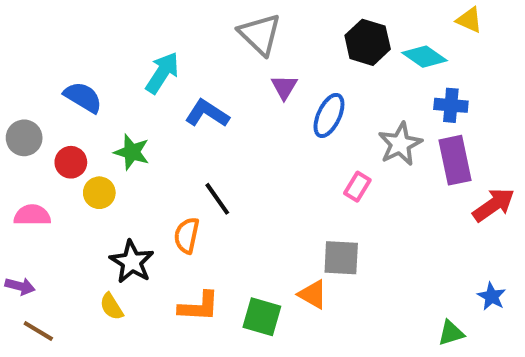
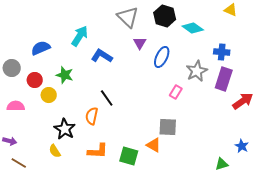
black hexagon: (368, 42) -> (165, 16), moved
cyan diamond: (424, 57) -> (193, 28), moved
blue semicircle: (83, 97) -> (41, 48), turned -54
purple rectangle: (455, 160) -> (224, 79), turned 30

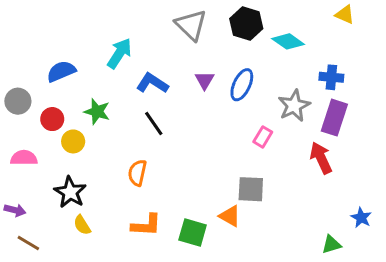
purple triangle: (140, 43) -> (204, 80), moved
black line: (107, 98) -> (154, 124), moved
red arrow: (243, 101) -> (321, 158), moved, turned -80
black star: (65, 129) -> (70, 192), moved

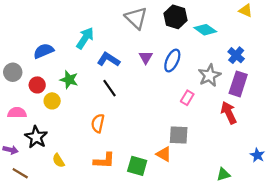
blue cross: (331, 77) -> (236, 55), turned 35
black star: (70, 192) -> (36, 137), moved
green triangle: (331, 244) -> (223, 174), moved

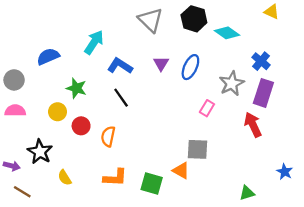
red circle: (37, 85) -> (81, 126), moved
pink semicircle: (17, 113) -> (15, 111), moved

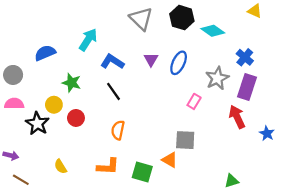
orange semicircle: (108, 136) -> (118, 130), moved
black star: (40, 152) -> (37, 123), moved
blue star: (285, 172) -> (267, 133), moved

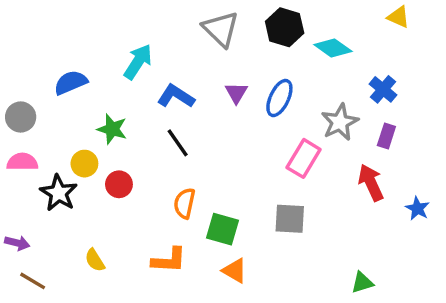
purple rectangle: (247, 87) -> (386, 136), size x0.6
pink rectangle: (194, 101) -> (304, 158), size x1.5
orange triangle: (170, 160) -> (235, 271), moved
green square: (142, 172) -> (222, 229), moved

